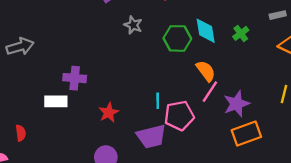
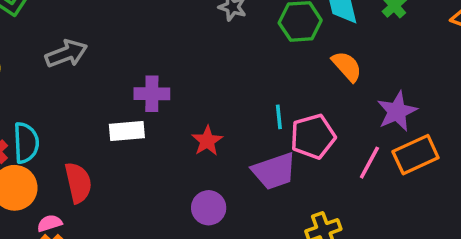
pink line: (210, 92) -> (369, 163), moved
red semicircle: (21, 133) -> (78, 183), size x1.6

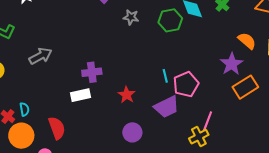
orange semicircle: (347, 66) -> (247, 41), moved
cyan semicircle: (26, 143) -> (24, 109), size x0.6
pink line: (369, 163) -> (208, 121), moved

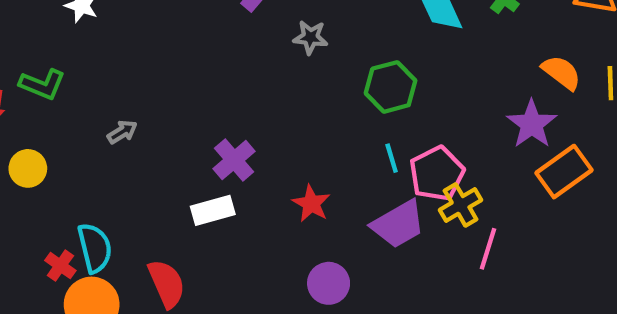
green hexagon: (170, 20) -> (391, 87), moved
gray arrow: (41, 56) -> (122, 132), size x0.6
purple cross: (92, 72) -> (234, 160), turned -30
cyan semicircle: (24, 109) -> (95, 248), size x1.6
yellow cross: (199, 137) -> (461, 205), moved

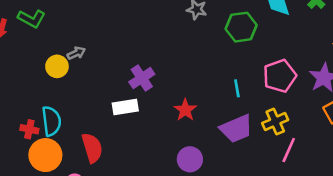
green hexagon: (391, 87) -> (241, 27), moved
yellow circle: (28, 168) -> (57, 66), moved
pink pentagon: (437, 174) -> (280, 76), moved
red cross: (60, 266) -> (29, 129), turned -30

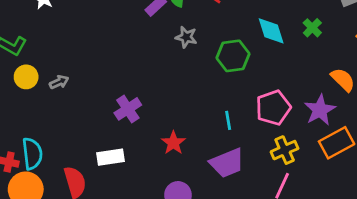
yellow circle: (57, 66) -> (26, 77), moved
white rectangle: (125, 107) -> (110, 157), moved
yellow cross: (275, 122) -> (285, 150), moved

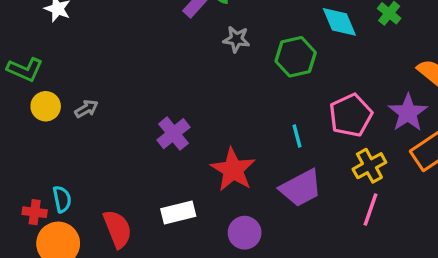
red star: (173, 143) -> (233, 170), size x1.5
cyan semicircle: (32, 154) -> (62, 199), size x0.7
white rectangle: (110, 157) -> (178, 212), moved

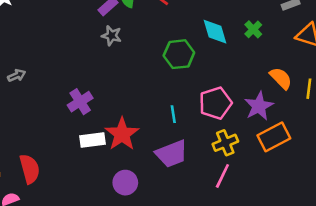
gray star: (236, 39) -> (111, 36), moved
white rectangle: (178, 212) -> (93, 140), moved

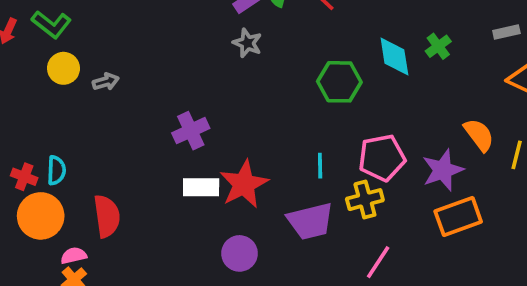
green cross: (253, 29) -> (438, 46), moved
yellow cross: (225, 143) -> (365, 200), moved

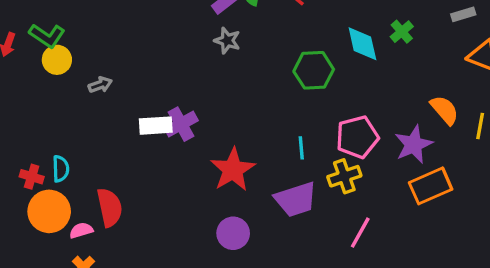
yellow circle: (63, 68) -> (57, 60), moved
white rectangle: (201, 187) -> (156, 126), moved
pink semicircle: (74, 256) -> (81, 230), moved

